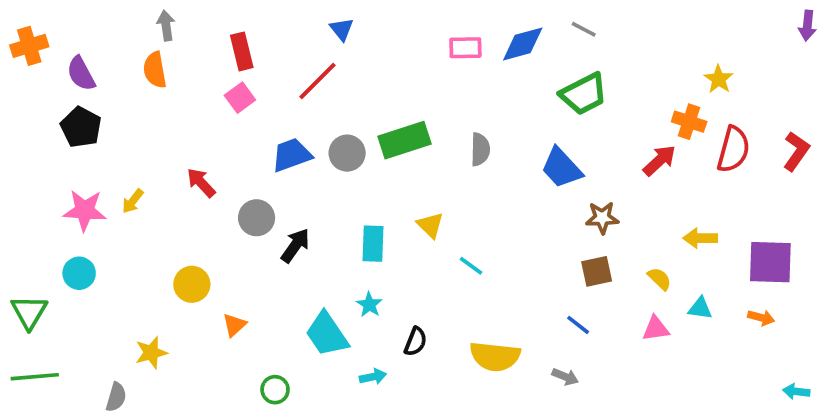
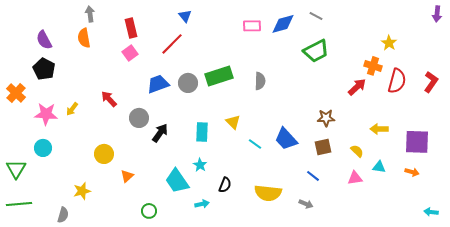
orange cross: (29, 46) -> (16, 93), moved, turned -30
blue trapezoid: (562, 168) -> (286, 139), moved

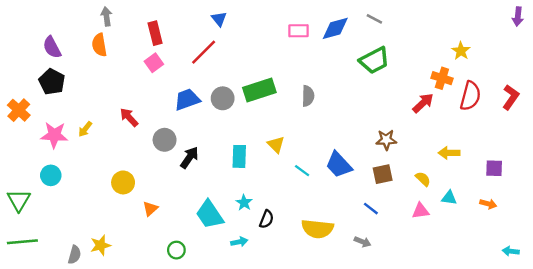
purple square: (417, 142) -> (494, 168), size x0.6
cyan star: (200, 165) -> (244, 203), moved
yellow star: (82, 191) -> (101, 245), moved

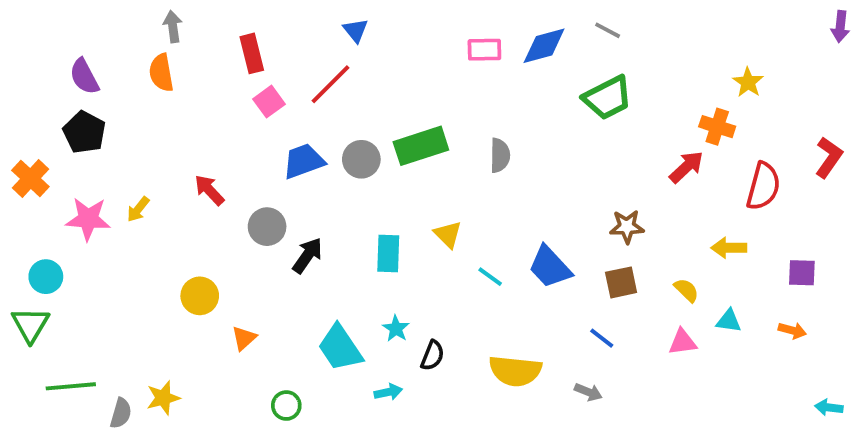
pink square: (154, 63) -> (269, 102), moved
red semicircle: (470, 96) -> (763, 186), moved
cyan circle: (51, 175) -> (46, 277), moved
green line: (22, 242) -> (71, 386), moved

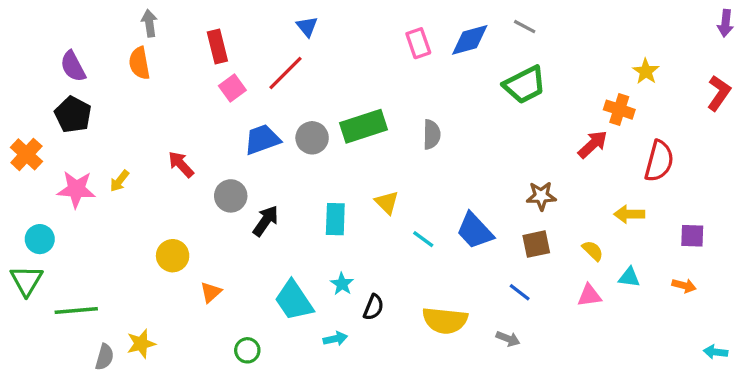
pink rectangle: (484, 50) -> (418, 43), turned 72
red L-shape: (829, 157) -> (719, 93), moved
green line: (71, 386) -> (76, 310), moved

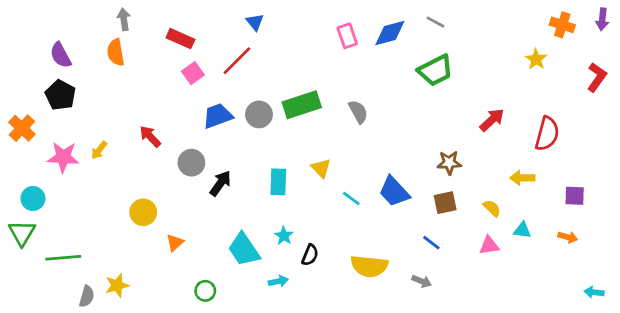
red rectangle: (217, 46) -> (180, 39), turned -52
orange cross: (619, 110) -> (562, 25), moved
gray semicircle: (432, 134) -> (358, 112), turned -30

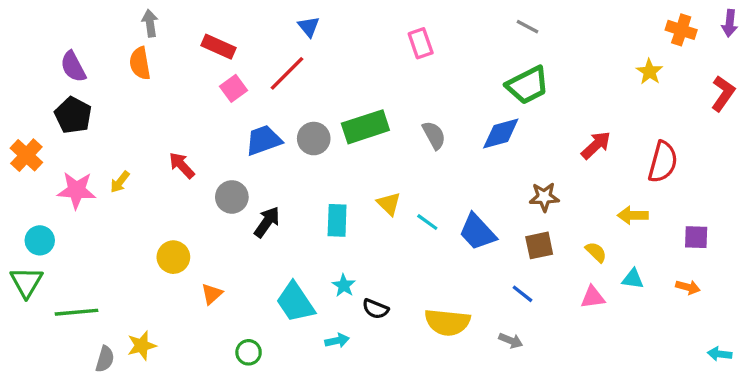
blue diamond: (390, 33) -> (501, 133), moved
cyan line: (351, 199) -> (427, 222), moved
black semicircle: (310, 255) -> (376, 309), turned 90

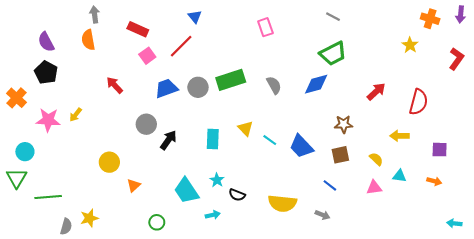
red arrow: (182, 165) -> (115, 85), moved

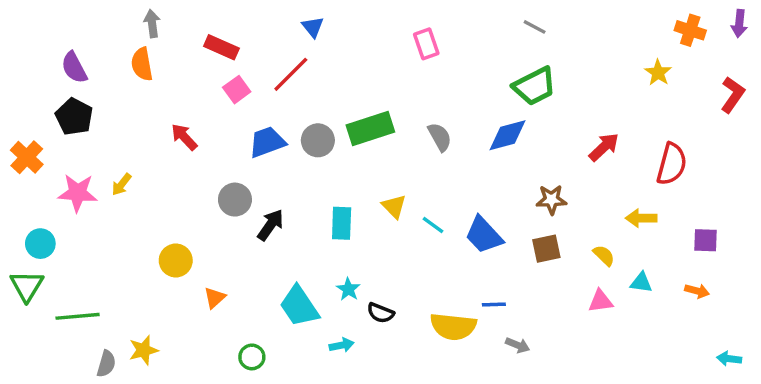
blue line: (330, 185) -> (494, 304), moved, turned -40

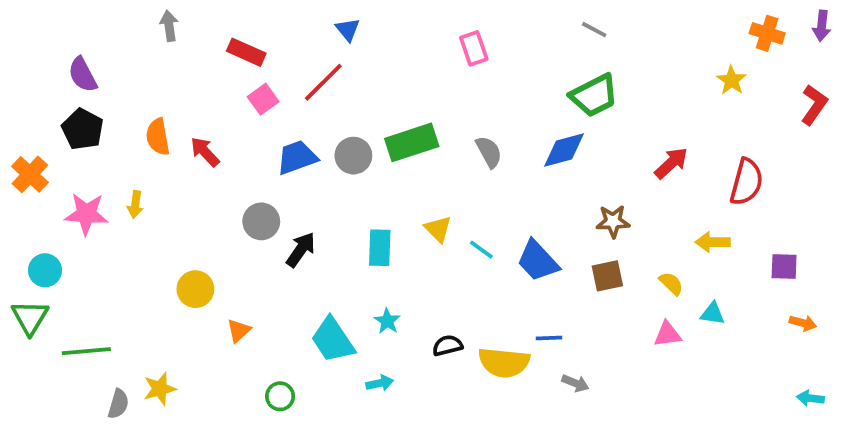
orange semicircle: (142, 64) -> (158, 137), moved
yellow arrow: (122, 184) -> (135, 204), turned -30
orange arrow: (697, 291) -> (803, 323), moved
black semicircle: (380, 313) -> (447, 346), moved, turned 144

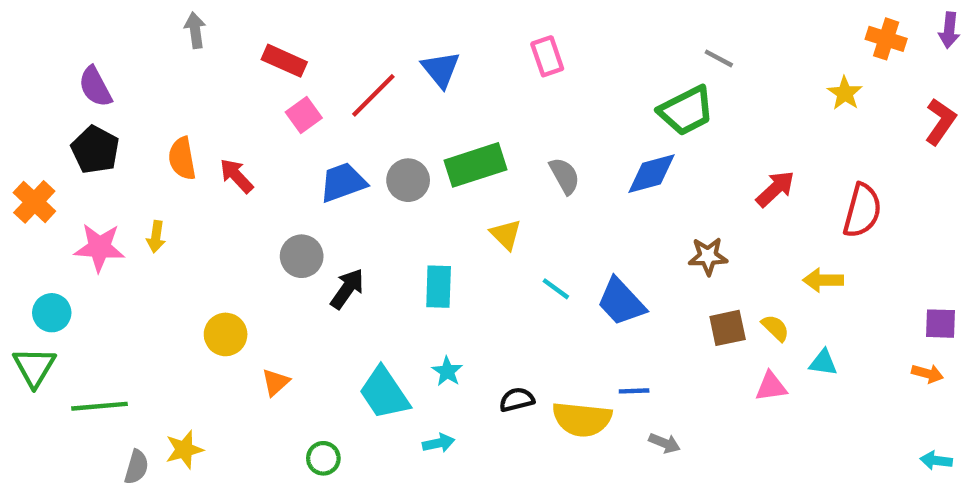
blue triangle: (348, 30) -> (441, 69), moved, size x1.4
gray line: (594, 30) -> (719, 58), moved
yellow triangle: (438, 229) -> (506, 234), moved
purple square: (784, 267) -> (940, 324), moved
brown square: (607, 276) -> (728, 328), moved

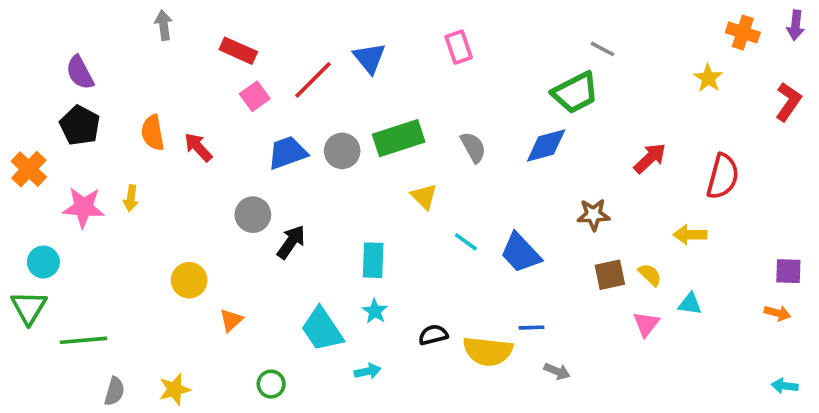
cyan rectangle: (439, 287) -> (373, 260), moved
pink triangle: (771, 387) -> (646, 324), turned -44
yellow star: (184, 450) -> (175, 389), moved

